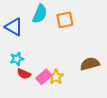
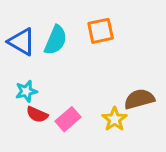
cyan semicircle: (40, 14) -> (56, 40), moved
yellow star: (56, 77) -> (115, 119), moved

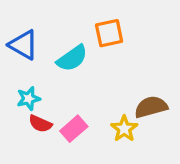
cyan semicircle: (56, 40) -> (72, 58), moved, turned 32

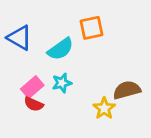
cyan star: (29, 99) -> (62, 83), moved
pink rectangle: (74, 129) -> (32, 87), moved

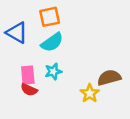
orange square: (92, 28) -> (50, 17), moved
pink rectangle: (32, 87) -> (28, 75), turned -54

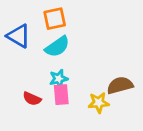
pink rectangle: (28, 75) -> (61, 95), moved
yellow star: (90, 93) -> (99, 103), turned 30

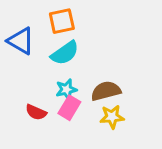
brown semicircle: (120, 85) -> (106, 91), moved
pink rectangle: (61, 95) -> (69, 108), turned 36

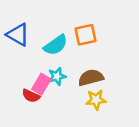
orange square: (62, 21) -> (86, 35), moved
pink rectangle: (69, 108) -> (41, 84), moved

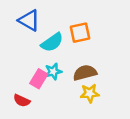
blue triangle: (18, 35) -> (29, 20), moved
red semicircle: (31, 96) -> (22, 101), moved

